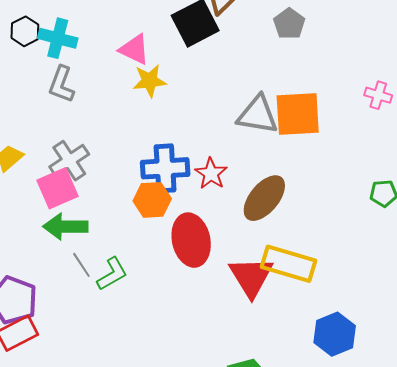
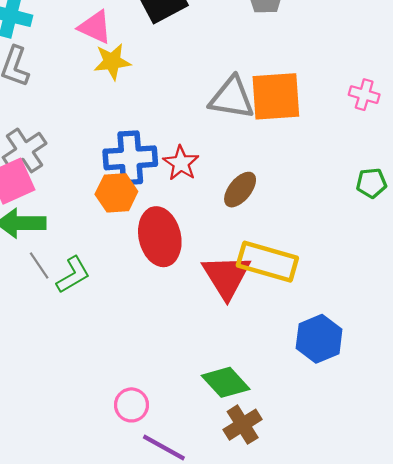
pink cross: (378, 95) -> (364, 95), moved
brown ellipse: (264, 198) -> (240, 190), size x0.7

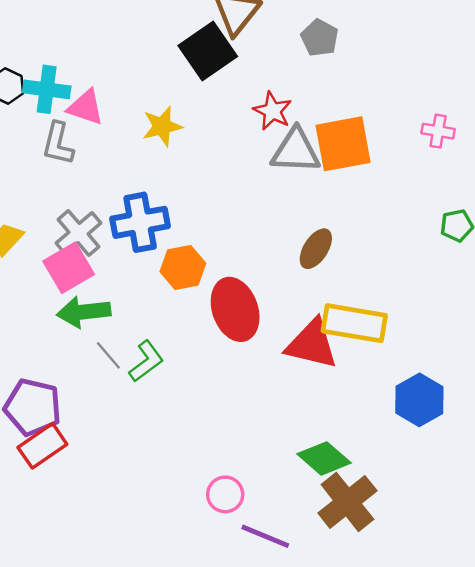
pink triangle: (95, 27) -> (86, 107), moved
blue cross: (130, 158) -> (140, 222), moved
red star: (181, 163) -> (272, 111), moved
red triangle: (226, 276) -> (312, 344), turned -38
brown cross: (243, 425) -> (347, 502), size x1.4

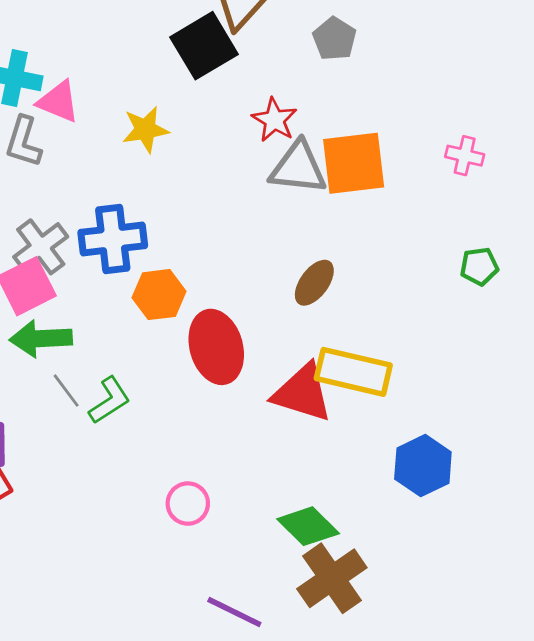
pink circle: (225, 494) -> (188, 504), moved

